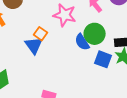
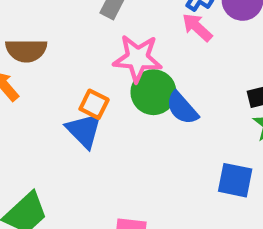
green circle: (95, 34) -> (153, 92), moved
blue square: (103, 59) -> (235, 180), moved

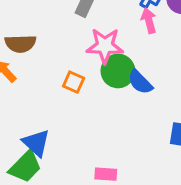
pink arrow: (197, 27) -> (149, 21), turned 35
blue triangle: (84, 130) -> (36, 143), moved

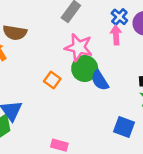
orange square: (74, 82) -> (52, 80), moved

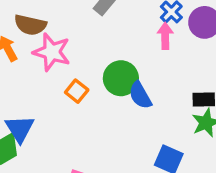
pink star: (79, 47) -> (52, 52), moved

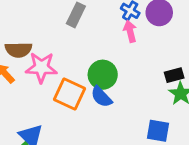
orange square: (77, 91) -> (69, 94), size x1.6
blue semicircle: (140, 95) -> (101, 97), moved

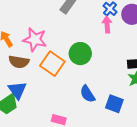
brown semicircle: (19, 50) -> (19, 62), moved
blue semicircle: (101, 97) -> (88, 94), moved

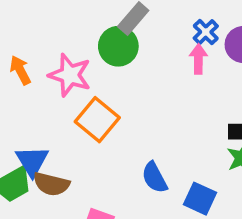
green circle: (80, 54) -> (118, 46), moved
brown semicircle: (19, 62) -> (51, 184), moved

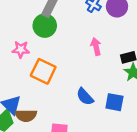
pink arrow: (198, 59) -> (96, 47), moved
pink star: (70, 75) -> (21, 49), size x0.7

